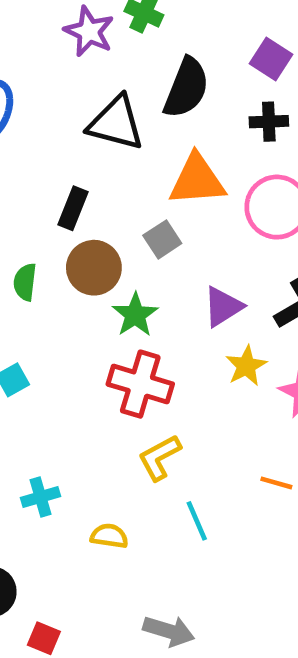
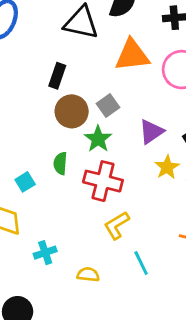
gray square: (162, 239) -> (108, 105), moved
green semicircle: (25, 282) -> (60, 163), moved

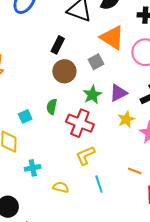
orange triangle: (132, 55) -> (112, 38), turned 32
gray square: (108, 105) -> (96, 62), moved
green star: (98, 139) -> (92, 95), moved

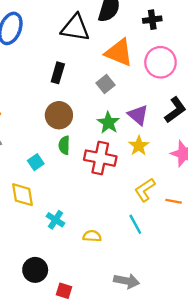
brown circle: (64, 71) -> (59, 115), moved
purple triangle: (118, 93) -> (138, 115), turned -42
yellow star: (126, 119) -> (139, 146), moved
yellow L-shape: (85, 155) -> (145, 190), moved
cyan cross: (33, 168) -> (55, 220), turned -35

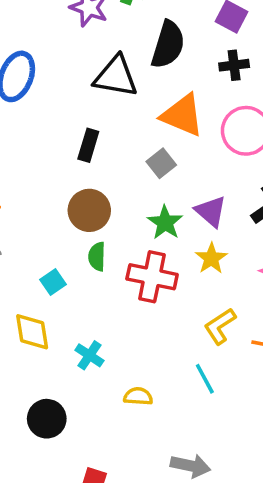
cyan cross: (55, 220) -> (89, 355), moved
black circle: (35, 270) -> (47, 419), moved

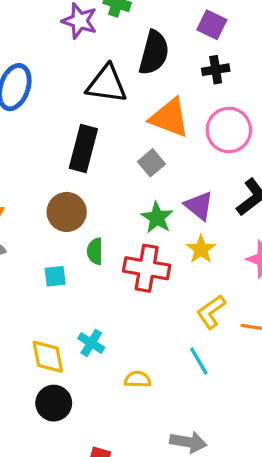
black rectangle: (88, 145) -> (83, 149), size x1.5
brown circle: (89, 210) -> (67, 212), moved
cyan square: (53, 282) -> (55, 276), turned 30
yellow diamond: (32, 332) -> (48, 357), moved

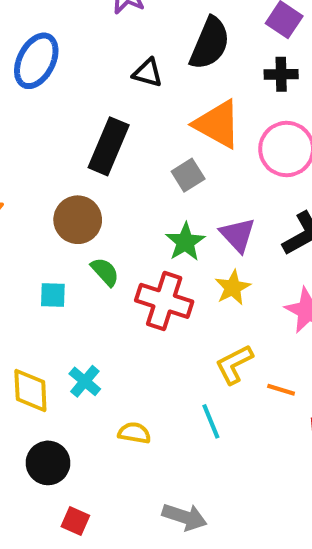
black triangle: (107, 84) -> (148, 73), size x0.6
green semicircle: (95, 251) -> (105, 272), turned 130
black circle: (54, 403) -> (48, 463), moved

